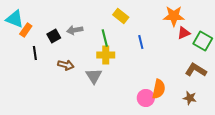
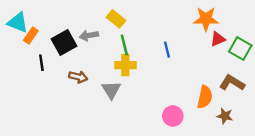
yellow rectangle: (121, 16) -> (116, 19), moved
black square: (54, 36) -> (64, 43), size x1.5
orange semicircle: (159, 89) -> (205, 97), moved

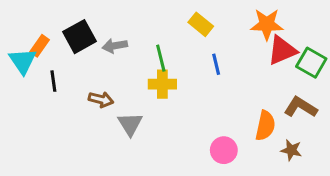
yellow rectangle: (116, 19) -> (201, 24), moved
cyan triangle: (18, 22) -> (23, 61), moved, turned 35
red triangle: (218, 39) -> (282, 50), size x1.5
black square: (64, 43) -> (79, 37), moved
gray triangle: (111, 90) -> (130, 124), moved

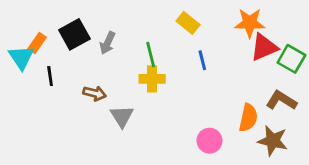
gray arrow: (115, 46) -> (108, 43), turned -55
brown star: (291, 150) -> (273, 141), size x1.5

